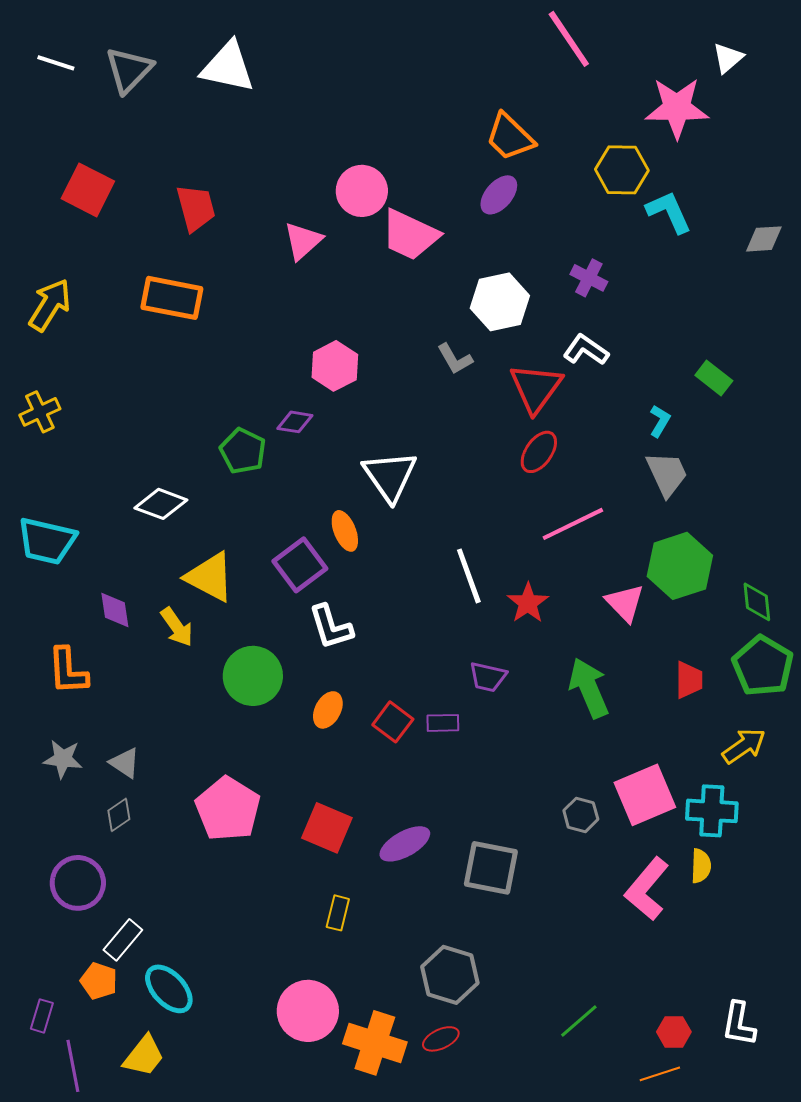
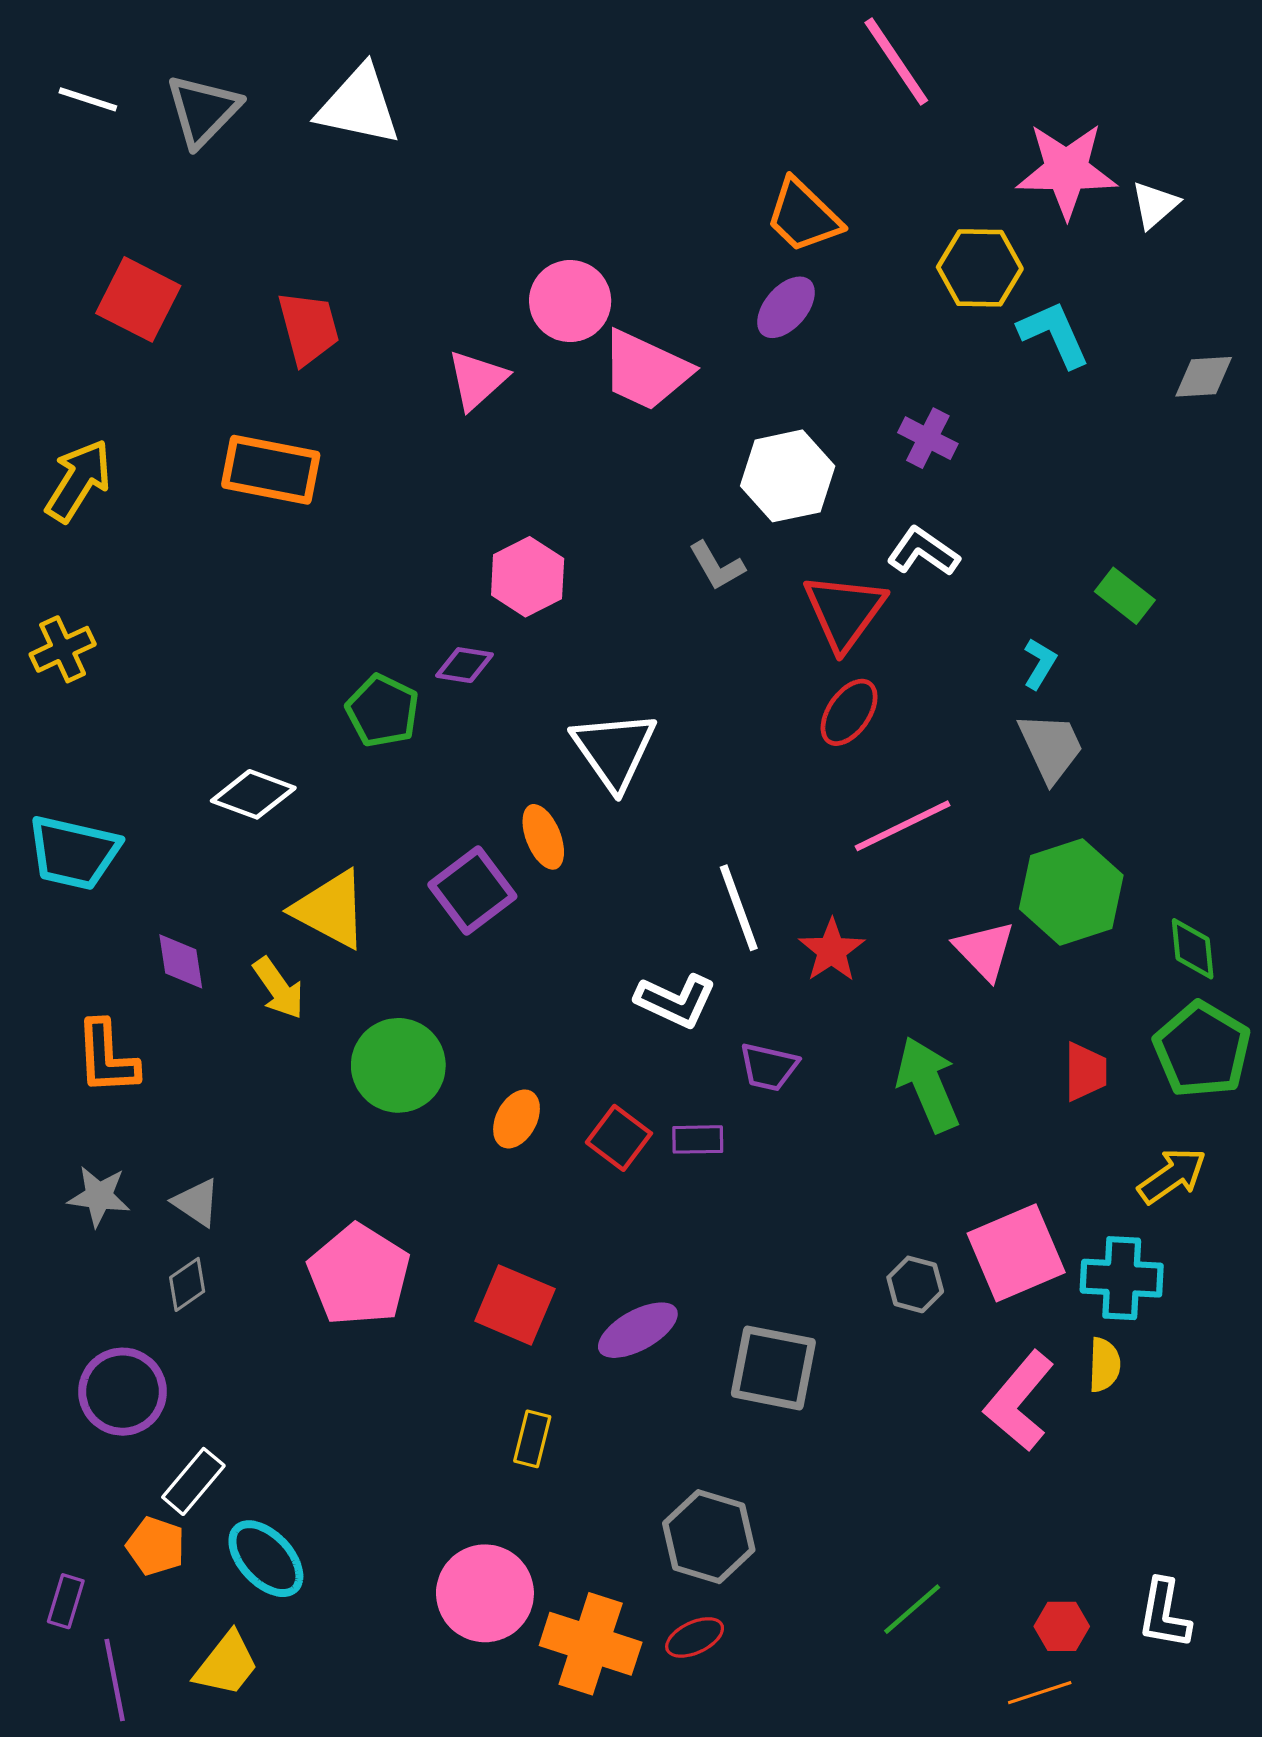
white triangle: (728, 58) -> (1155, 205), moved
white L-shape: (331, 627) -> (676, 1001), moved, turned -48

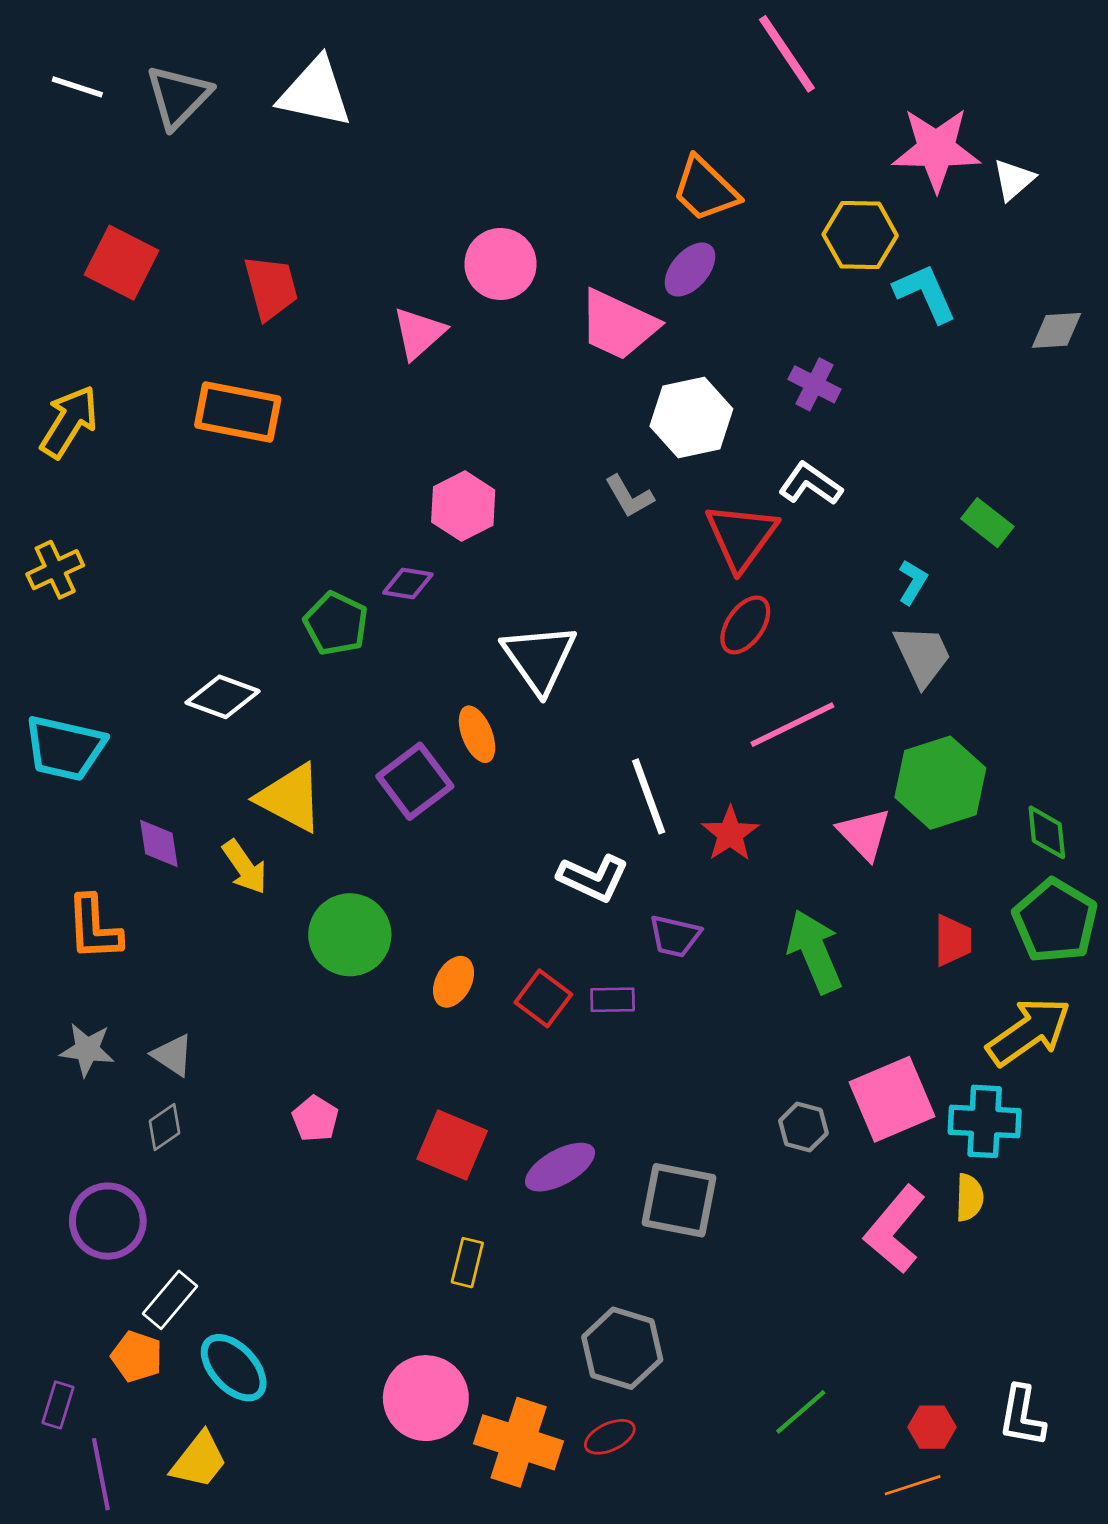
pink trapezoid: (646, 370) -> (618, 325), moved
yellow arrow: (1172, 1176) -> (1029, 1032), size x1.4
pink pentagon: (359, 1275) -> (315, 1119), size x0.5

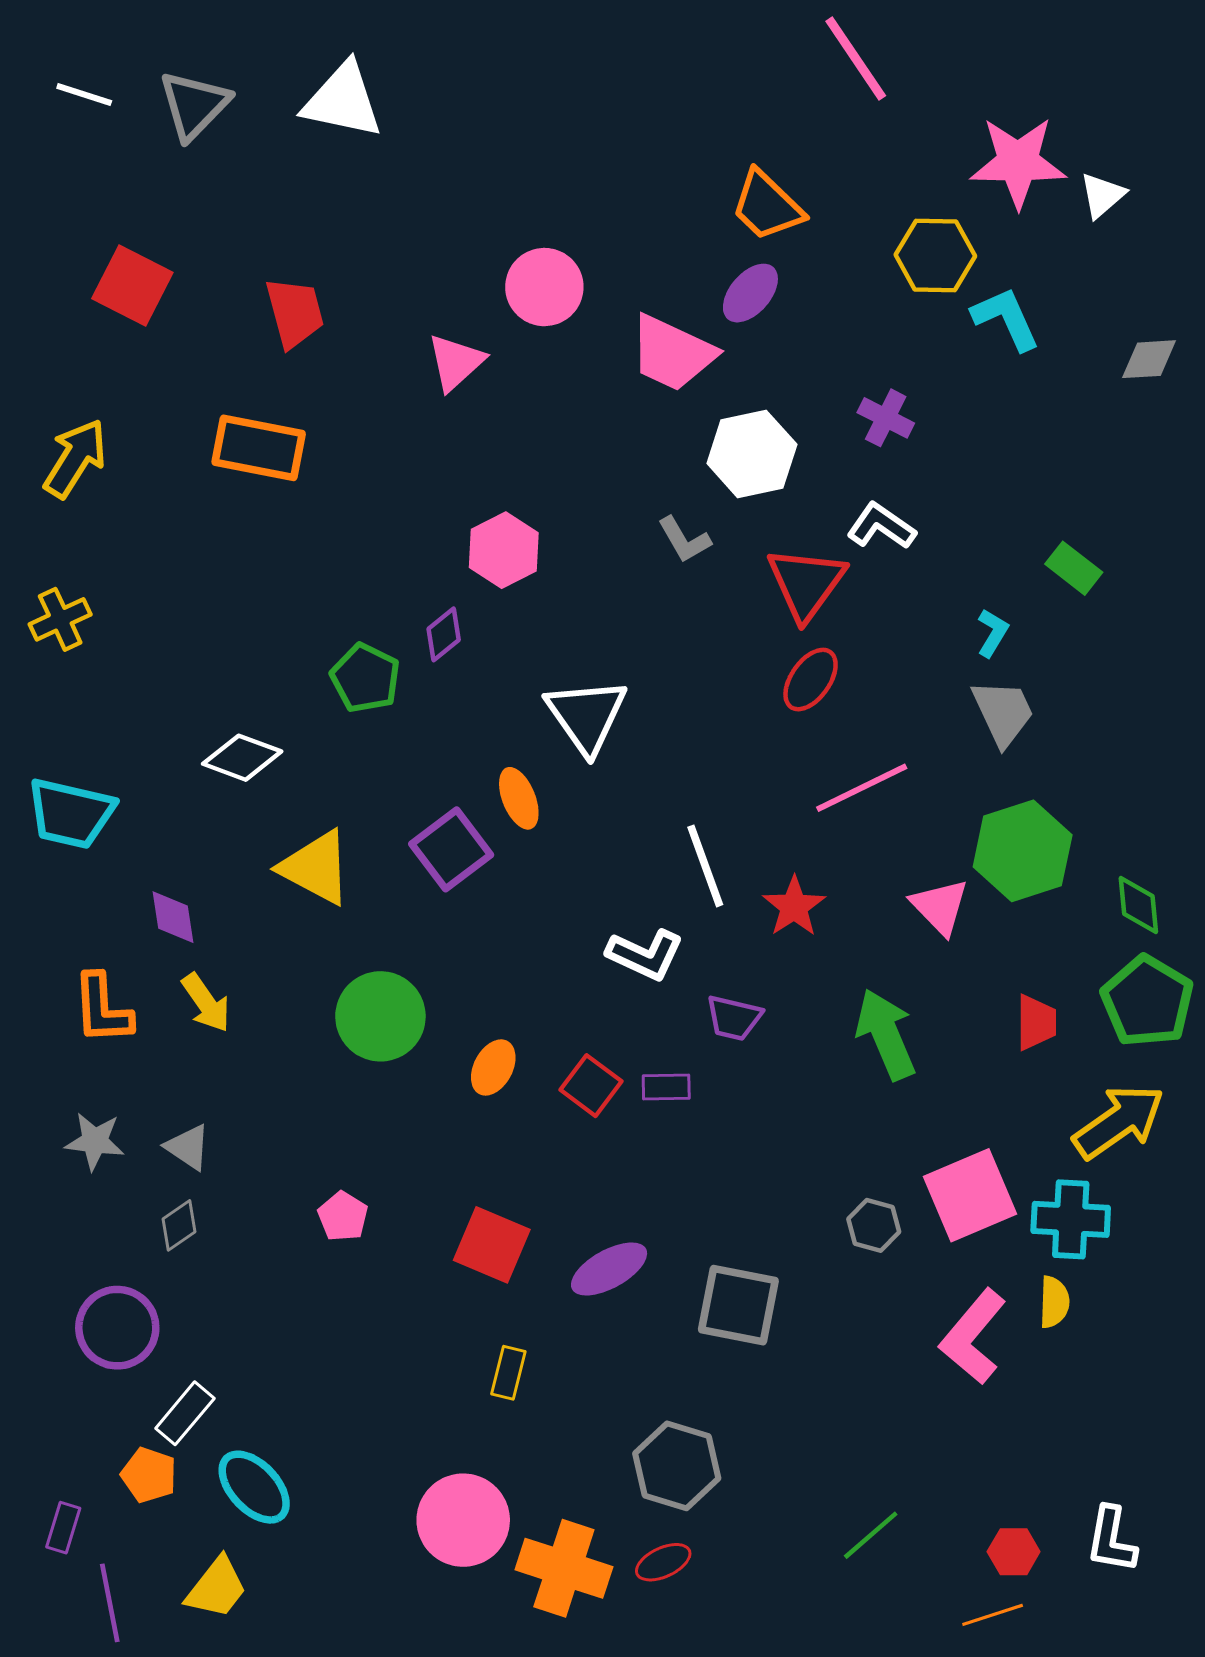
purple diamond: (408, 583) -> (444, 634), turned -48
yellow arrow: (245, 867) -> (206, 1003), moved

